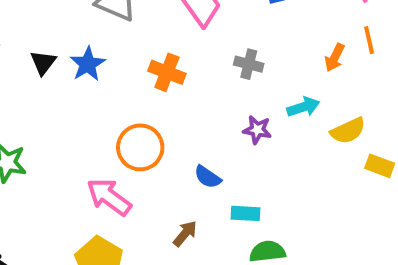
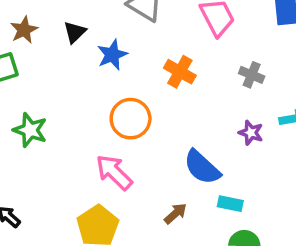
black triangle: (43, 63) -> (75, 32), moved
orange circle: (140, 147) -> (131, 119), moved
blue semicircle: (208, 177) -> (202, 167), size x1.6

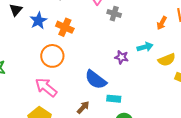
orange cross: (180, 72) -> (65, 27), moved
gray cross: (252, 75) -> (114, 14), moved

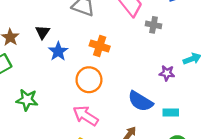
blue star: (38, 21) -> (58, 51), moved
cyan rectangle: (114, 99) -> (171, 113), moved

